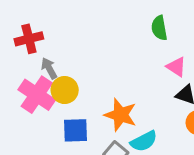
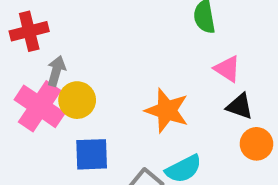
gray arrow: (49, 68) -> (56, 71), turned 45
orange star: (120, 115) -> (167, 110), moved

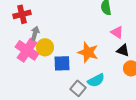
blue square: (92, 154) -> (62, 63), moved

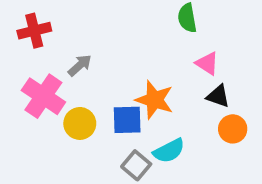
gray arrow: (35, 33) -> (80, 65), moved, turned 32
yellow circle: (45, 47) -> (80, 123), moved
blue square: (62, 63) -> (127, 120), moved

